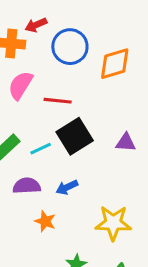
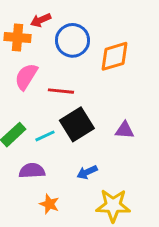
blue arrow: (67, 187) -> (87, 172), moved

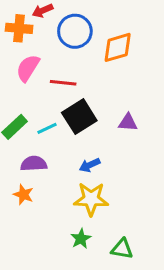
orange star: (49, 204) -> (23, 195), moved
yellow star: (113, 205) -> (91, 199), moved

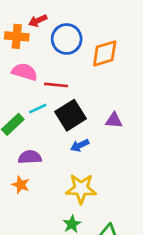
pink semicircle: (28, 68) -> (25, 72), turned 75
cyan line: (47, 128) -> (38, 109), moved
blue arrow: (90, 165) -> (80, 145), moved

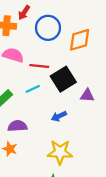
red arrow: (38, 21) -> (24, 13), turned -32
cyan line: (38, 109) -> (33, 89), moved
black square: (71, 115) -> (63, 79), moved

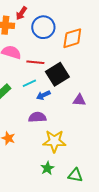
purple triangle: (87, 95) -> (79, 100), moved
blue arrow: (59, 116) -> (43, 95), moved
purple semicircle: (17, 126) -> (37, 117), moved

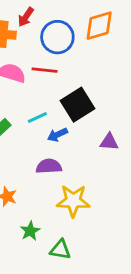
orange diamond: (72, 38) -> (99, 26), moved
red line: (35, 62) -> (45, 70), moved
green star: (47, 168) -> (30, 231), moved
green triangle: (75, 175) -> (60, 250), moved

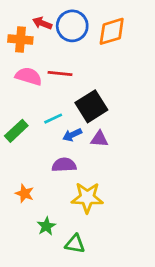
red arrow: (26, 17) -> (42, 23), turned 78
blue circle: (57, 37) -> (72, 26), moved
purple triangle: (109, 142) -> (99, 139), moved

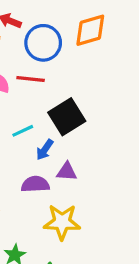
blue circle: (72, 26) -> (43, 43), moved
blue arrow: (72, 135) -> (45, 150), turned -30
purple triangle: (99, 139) -> (67, 172), moved

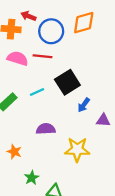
blue arrow: (45, 150) -> (84, 105), moved
purple triangle: (67, 172) -> (103, 120), moved
yellow star: (62, 222) -> (77, 150), moved

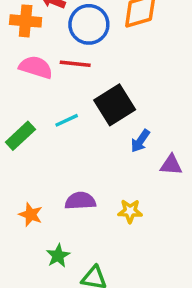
purple semicircle: (46, 129) -> (80, 201), moved
yellow star: (77, 150) -> (130, 211), size x0.6

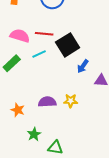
red line: (75, 64) -> (44, 34), moved
pink semicircle: (36, 67) -> (20, 36), moved
yellow star: (130, 211) -> (71, 101), moved

